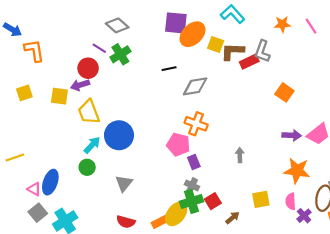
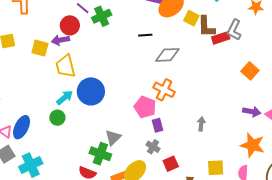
brown L-shape: (232, 51) -> (206, 27), turned -100
gray triangle: (124, 183) -> (113, 137), moved
green cross: (191, 201) -> (100, 154), moved, turned 30

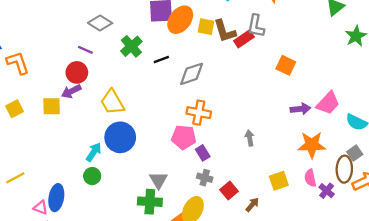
green cross: (102, 16) -> (131, 46), moved
yellow trapezoid: (65, 66) -> (112, 102), moved

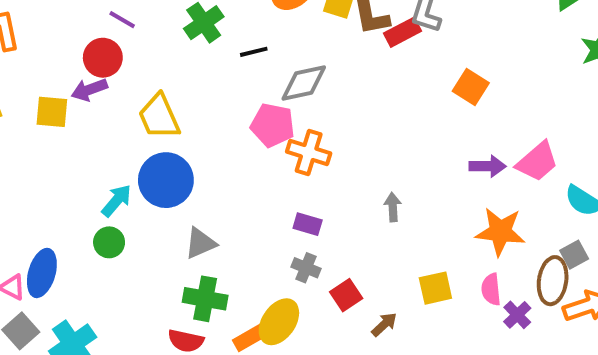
pink pentagon: (184, 137) -> (273, 125), moved
purple rectangle: (203, 153) -> (308, 224), turned -49
gray triangle: (158, 180) -> (200, 243), moved, turned 30

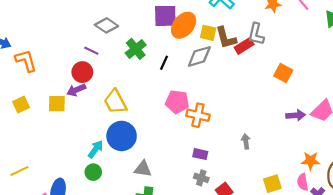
black line: (254, 52) -> (164, 63), turned -48
gray diamond: (304, 83) -> (199, 56), moved
orange star: (500, 232) -> (311, 161), moved, size x0.7
gray triangle: (200, 243) -> (143, 169), turned 36

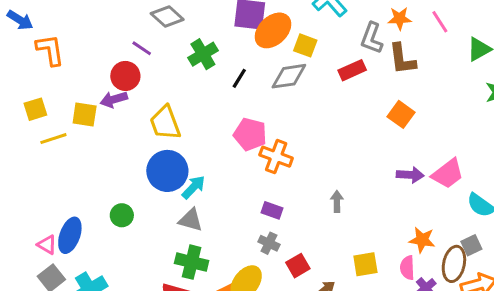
gray L-shape: (256, 34) -> (372, 38), moved
brown L-shape: (226, 38) -> (402, 59), moved
cyan arrow: (96, 149) -> (194, 187), moved
yellow line: (19, 171) -> (53, 139), moved

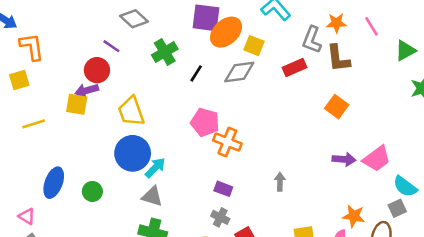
yellow square: (35, 109) -> (19, 80), moved
yellow square: (85, 115) -> (77, 104), moved
blue ellipse: (70, 235) -> (54, 183), moved
gray square: (471, 245) -> (397, 208), moved

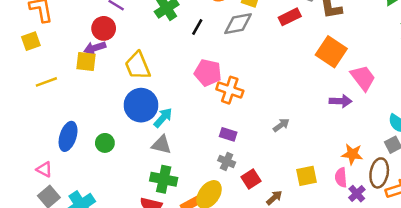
orange square: (337, 107) -> (331, 52), size x1.4
pink trapezoid: (377, 159) -> (363, 78), moved, turned -88
gray arrow: (280, 182) -> (281, 125), turned 56

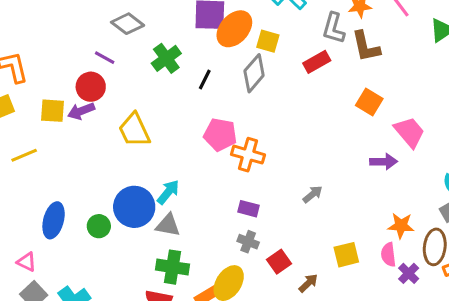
gray diamond: (238, 24) -> (254, 73), turned -36
orange square: (331, 52) -> (369, 102), size x0.7
yellow square: (86, 61) -> (53, 111), moved
blue circle: (141, 105) -> (134, 207), moved

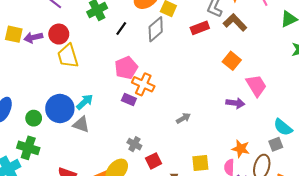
brown L-shape: (366, 47) -> (235, 22), turned 140
red circle: (91, 87) -> (59, 34), moved
pink pentagon: (220, 135) -> (126, 68), turned 30
purple rectangle: (248, 209) -> (129, 100), moved
green cross: (172, 267) -> (28, 148), moved

